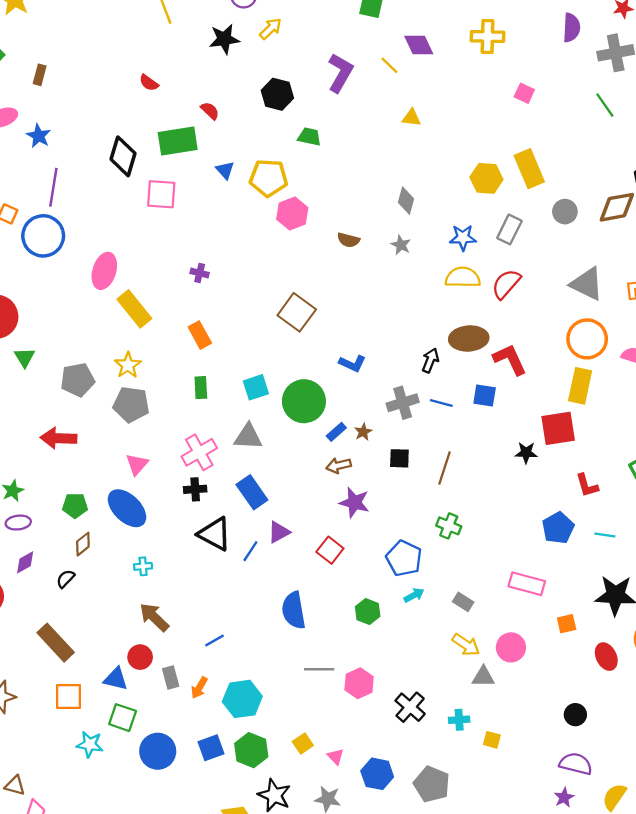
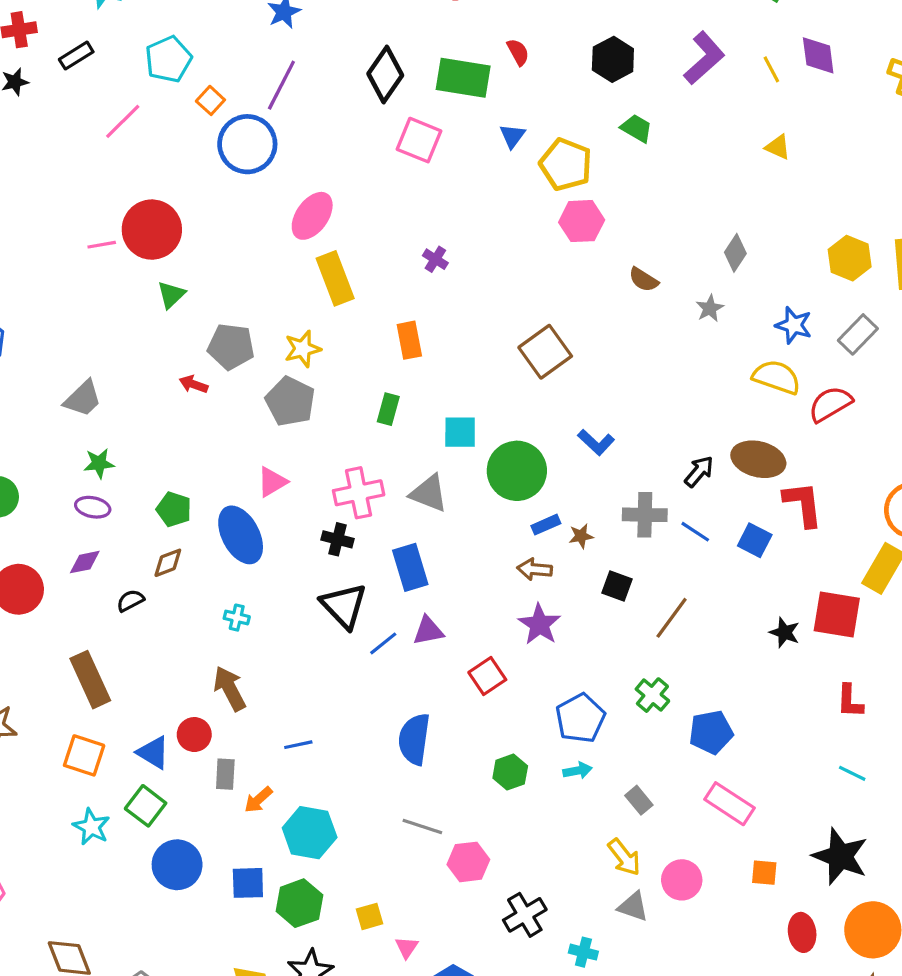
red arrow: (59, 438) -> (194, 384), moved, size x0.6
blue pentagon: (558, 528) -> (711, 732), moved

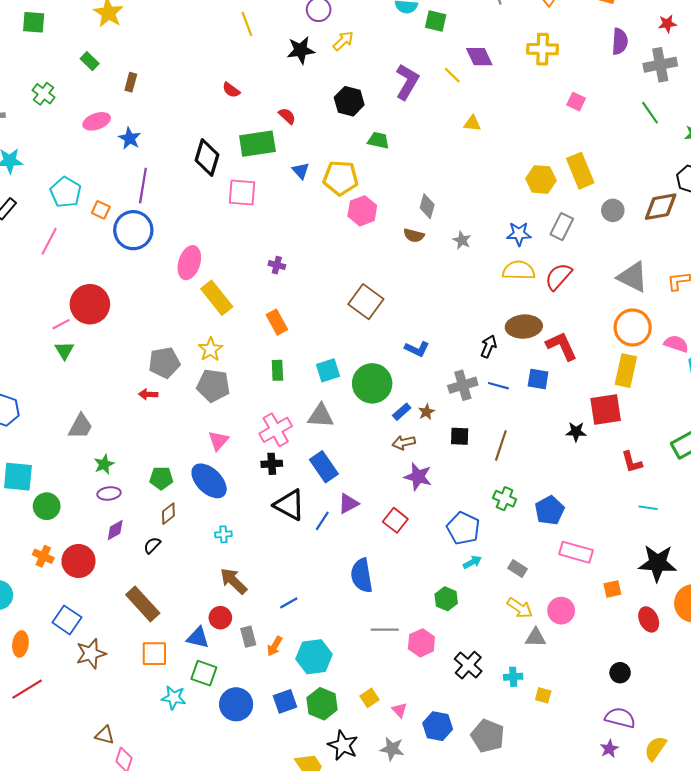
gray diamond: (735, 253) -> (427, 206), moved
green triangle: (171, 295) -> (64, 350), moved
green hexagon: (510, 772) -> (446, 599), moved

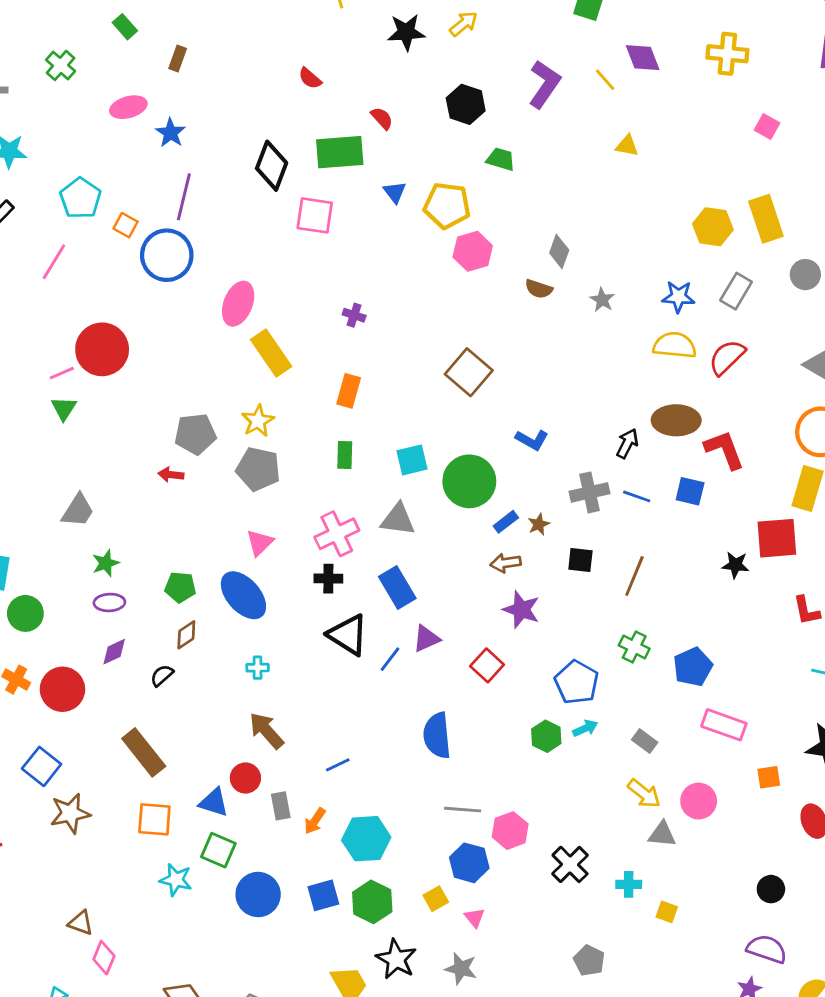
orange rectangle: (277, 322) -> (349, 391), turned 40
green hexagon: (446, 599) -> (546, 736), moved
blue hexagon: (438, 726) -> (469, 863), moved
gray pentagon: (488, 736) -> (589, 960), size x0.7

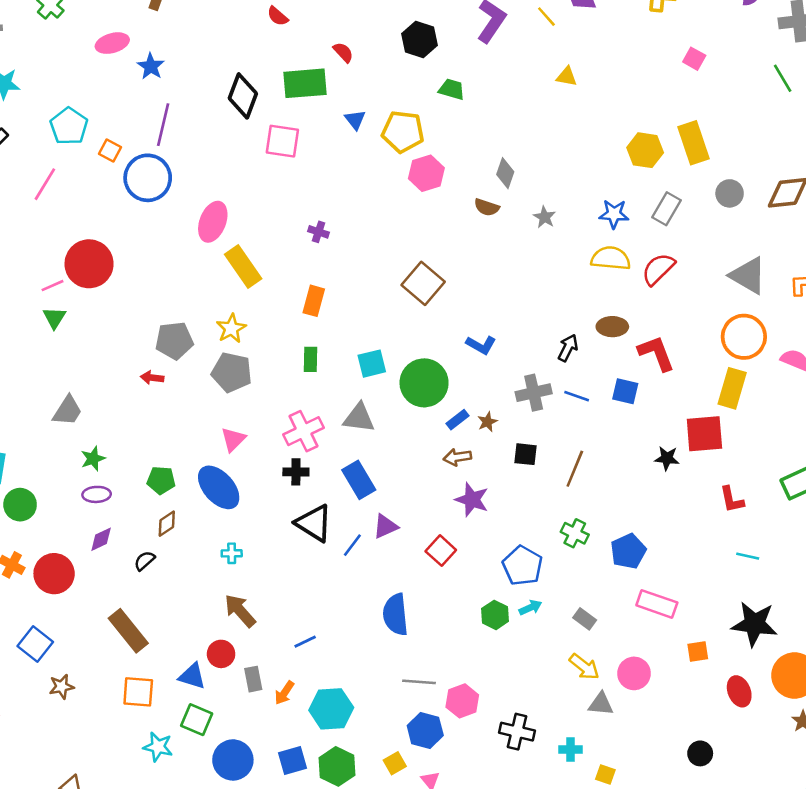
brown ellipse: (676, 420) -> (612, 327), size x0.7
brown star: (70, 813) -> (61, 687), size x0.7
black cross: (570, 864) -> (517, 732), turned -32

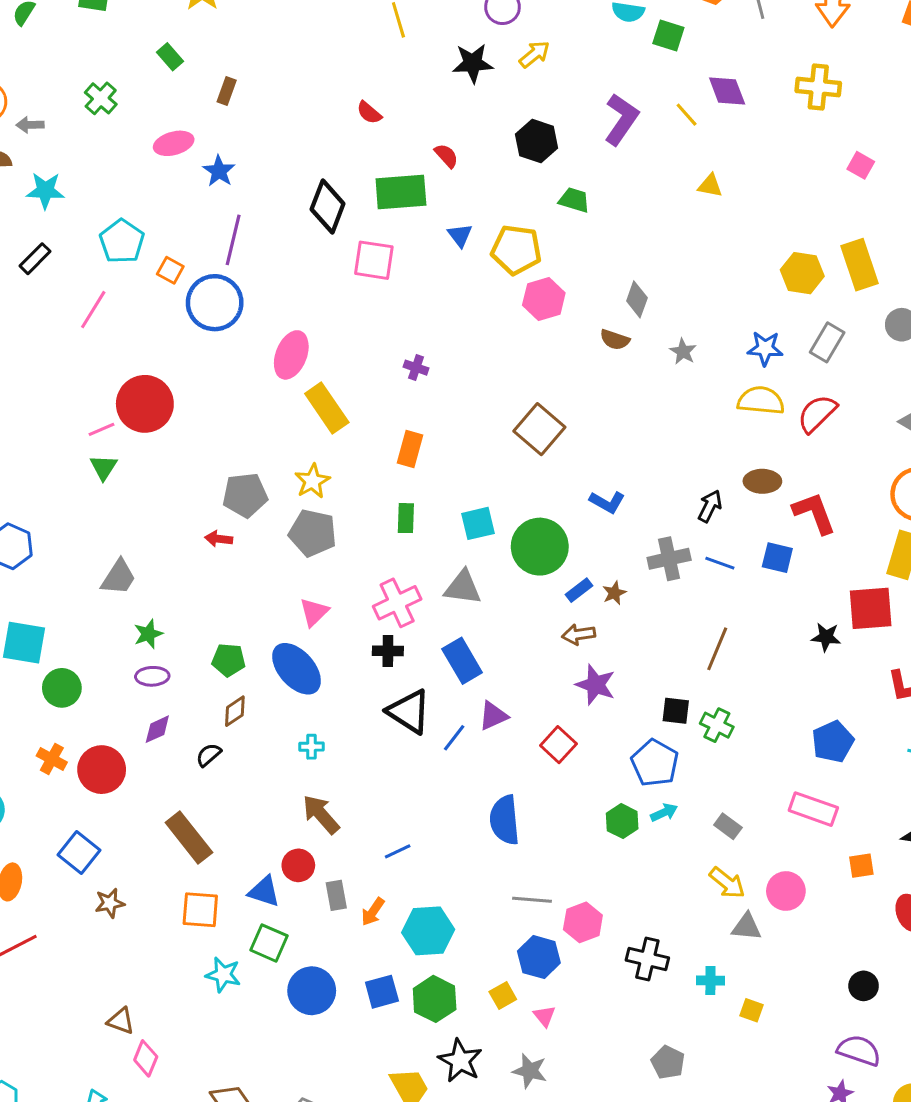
black square: (526, 454) -> (676, 711), moved
blue pentagon: (628, 551) -> (833, 742), moved

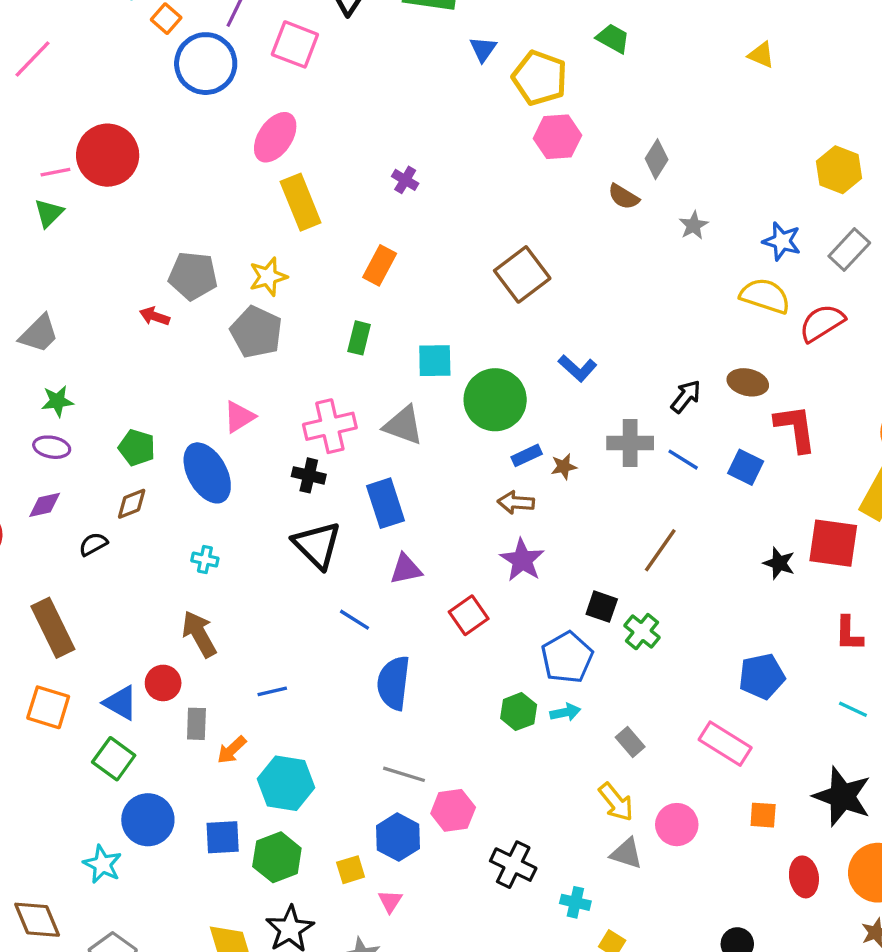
pink square: (374, 260) -> (295, 44), moved
pink line: (93, 310) -> (33, 59), moved
blue line: (454, 738) -> (355, 620), moved, turned 72
cyan star: (223, 975) -> (102, 864), moved

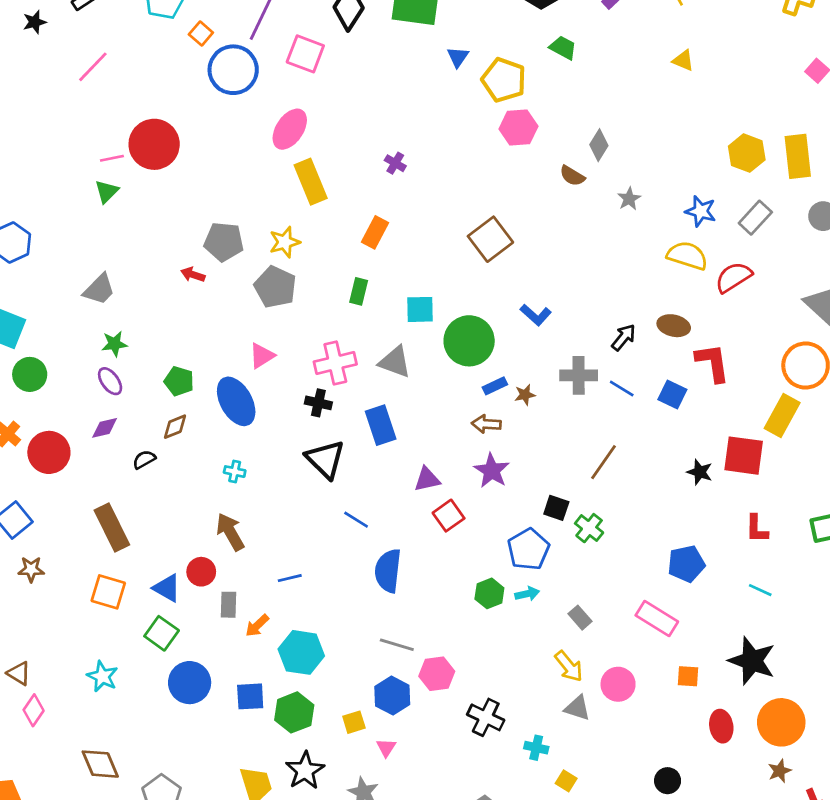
purple ellipse: (52, 447) -> (110, 381), turned 44
purple triangle: (406, 569) -> (427, 479), moved
cyan star: (102, 864) -> (102, 676), moved

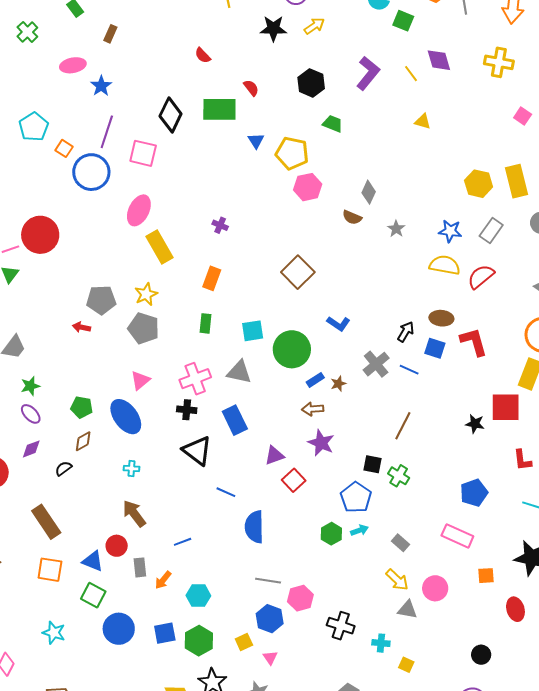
gray cross: (579, 375) -> (376, 364), turned -32
blue square: (672, 394) -> (435, 348), moved
cyan hexagon: (301, 652) -> (198, 596), size x0.7

